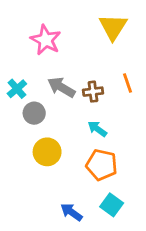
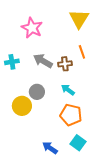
orange line: (127, 83) -> (82, 52), moved
cyan cross: (17, 89) -> (12, 62), turned 32
gray circle: (34, 113) -> (37, 92), moved
yellow circle: (47, 152) -> (22, 106), moved

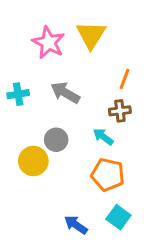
yellow triangle: (79, 19) -> (91, 35), moved
orange line: (82, 52) -> (124, 79), turned 40
brown cross: (65, 64) -> (120, 111), moved

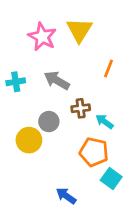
brown cross: (120, 111) -> (81, 108), moved
cyan arrow: (103, 137) -> (105, 122), moved
cyan square: (118, 217) -> (111, 179), moved

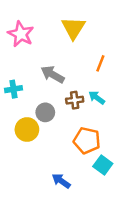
pink star: (42, 37) -> (21, 34), moved
cyan cross: (16, 82) -> (13, 89), moved
cyan arrow: (105, 122) -> (97, 98), moved

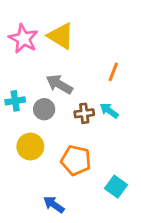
yellow triangle: (73, 28) -> (61, 36), moved, turned -30
gray circle: (45, 112) -> (44, 109), moved
orange pentagon: (87, 141) -> (76, 160), moved
blue arrow: (61, 181) -> (54, 205), moved

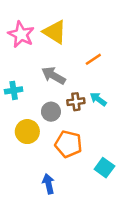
orange line: (113, 72) -> (93, 59), moved, turned 35
gray circle: (44, 109) -> (51, 112), moved
blue arrow: (54, 205) -> (48, 184), turned 42

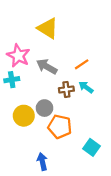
pink star: (21, 34) -> (18, 56), moved
orange line: (93, 59) -> (82, 64), moved
gray circle: (51, 112) -> (45, 108), moved

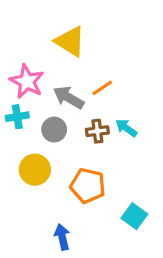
orange line: (82, 64) -> (102, 88), moved
gray circle: (45, 108) -> (54, 130), moved

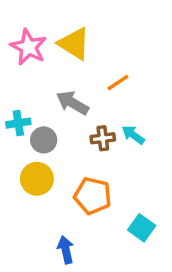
pink star: (27, 81) -> (28, 47), moved
orange line: (102, 88) -> (118, 83), moved
gray circle: (54, 130) -> (44, 140), moved

